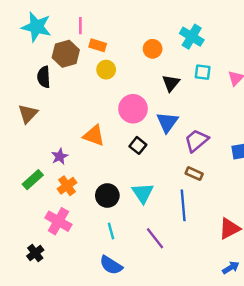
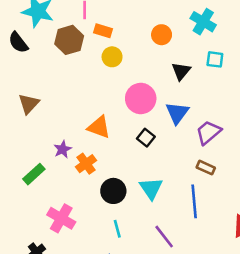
black semicircle: (44, 77) -> (18, 43), moved, turned -35
orange cross: (67, 186) -> (86, 164), moved

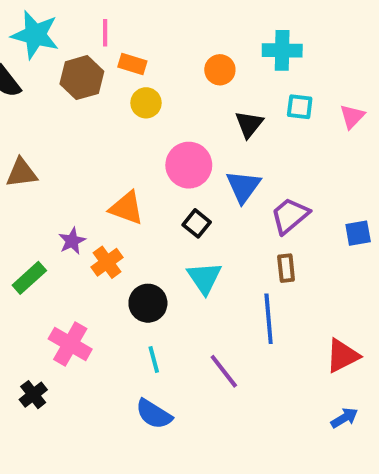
cyan cross: (203, 22) -> (282, 50), turned -30
brown triangle: (29, 104) -> (22, 173), turned 40
brown rectangle: (206, 168) -> (286, 268), turned 60
cyan triangle: (151, 188) -> (204, 278), moved

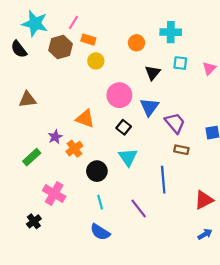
pink line: (105, 33) -> (73, 22), turned 32
purple trapezoid: (290, 216) -> (175, 123), turned 90
brown rectangle: (286, 268) -> (181, 150), moved, turned -72

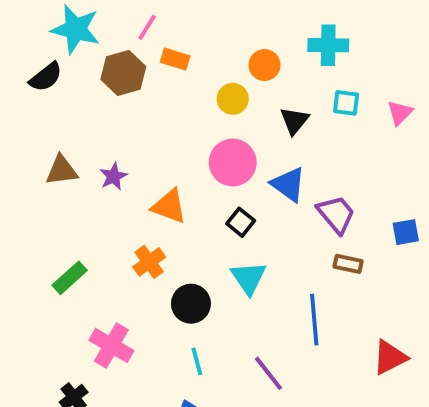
black semicircle: (19, 49) -> (46, 77), turned -90
yellow circle: (96, 61) -> (233, 99), moved
blue triangle: (149, 107) -> (288, 184), turned -30
purple star: (55, 137) -> (113, 176), moved

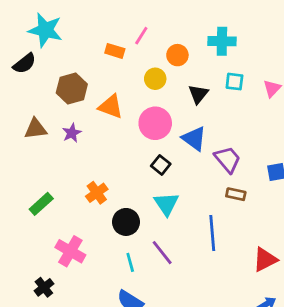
pink line: (147, 27) -> (141, 36), moved
brown hexagon: (123, 73) -> (72, 88), moved
orange triangle: (169, 206) -> (111, 107), moved
purple line: (268, 373) -> (162, 253), moved

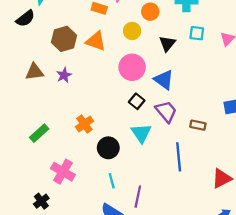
orange triangle: (111, 107) -> (96, 41), moved
purple trapezoid: (228, 159) -> (166, 112), moved
purple line: (162, 253) -> (138, 197), moved, turned 50

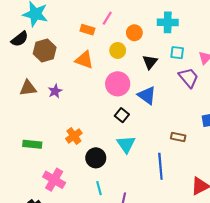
brown hexagon: (64, 39) -> (45, 50), moved
purple trapezoid: (166, 112) -> (189, 78), moved
green rectangle: (39, 133) -> (32, 144), turned 48

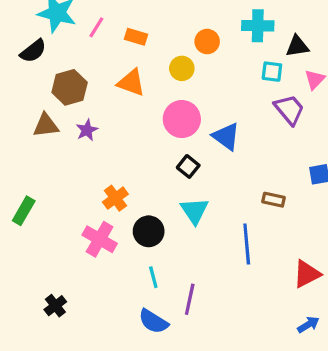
pink line: (107, 18) -> (96, 27), moved
brown hexagon: (45, 50) -> (70, 87), moved
black triangle: (150, 62) -> (297, 46), moved, turned 42
green rectangle: (32, 144) -> (24, 211), moved, turned -66
pink cross: (54, 180) -> (100, 239), moved

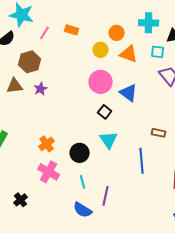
pink line: (96, 27) -> (45, 33), moved
orange triangle: (131, 83) -> (129, 54), moved
orange cross: (115, 198) -> (47, 144), moved
pink cross: (100, 239) -> (49, 172), moved

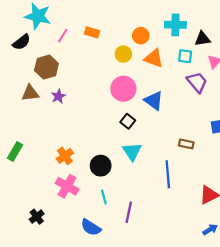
blue semicircle: (83, 210) -> (91, 227), moved

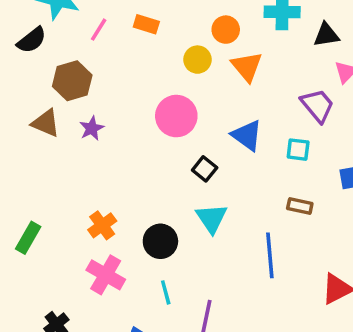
cyan square: (185, 56) -> (298, 150), moved
orange triangle: (154, 58) -> (247, 67), turned 30
pink circle: (123, 89) -> (176, 116), moved
brown triangle: (30, 93) -> (46, 123), turned 30
green rectangle: (15, 152) -> (28, 238), moved

